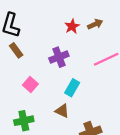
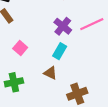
purple cross: (59, 57) -> (63, 26), moved, turned -30

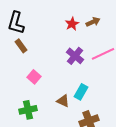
cyan rectangle: (60, 51) -> (81, 92), moved

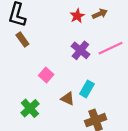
pink square: (34, 77) -> (46, 75), moved
green cross: (28, 110) -> (30, 108), turned -30

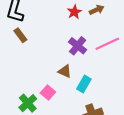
pink square: (46, 75) -> (48, 92), moved
brown triangle: (68, 99) -> (65, 71), moved

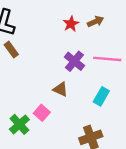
pink line: (107, 44) -> (107, 59), turned 30
cyan rectangle: (84, 84) -> (101, 96), moved

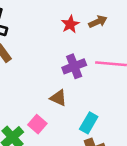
purple cross: (74, 61) -> (74, 66), turned 30
cyan rectangle: (101, 96) -> (89, 123), moved

